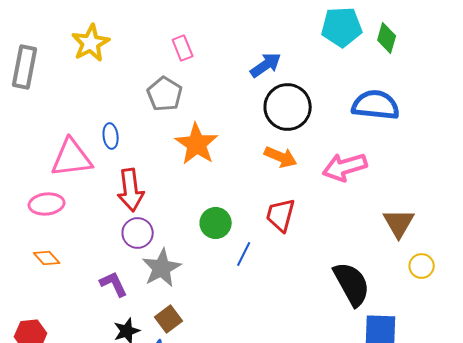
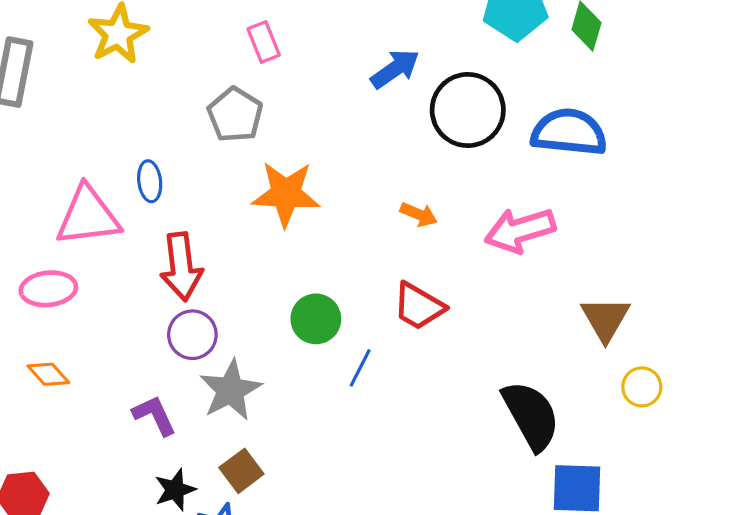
black circle: (288, 107) -> (468, 110), moved
orange star: (197, 144) -> (286, 194), turned -30
orange arrow: (281, 157) -> (419, 214), size x0.7
red trapezoid: (281, 215) -> (419, 306), turned -75

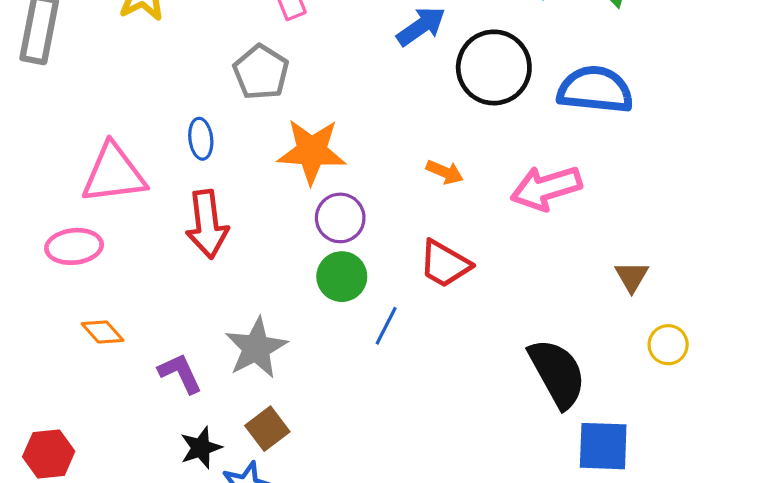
blue ellipse: (150, 181) -> (201, 139), moved
brown triangle: (605, 319) -> (632, 277), size x0.7
purple circle: (192, 335) -> (340, 218), moved
orange diamond: (48, 374) -> (103, 332), moved

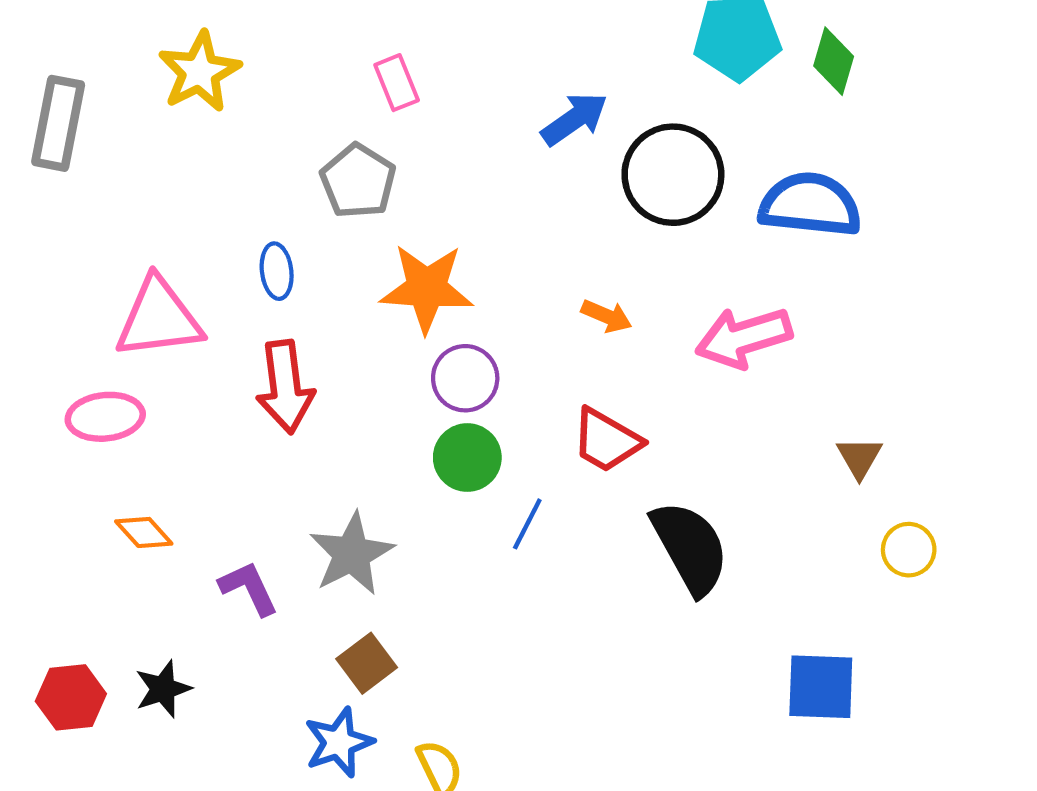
black semicircle: (557, 373) -> (690, 547), moved
black star: (201, 448) -> (163, 689), moved

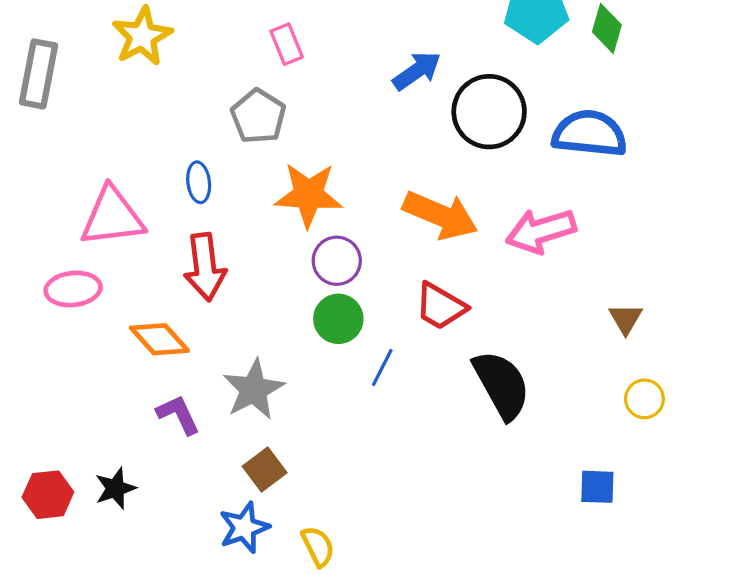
orange arrow: (607, 316) -> (440, 215), size x2.0
orange diamond: (144, 532) -> (159, 339), moved, size x1.4
yellow circle: (909, 550) -> (644, 399), moved
blue square: (821, 687) -> (597, 487), size x0.7

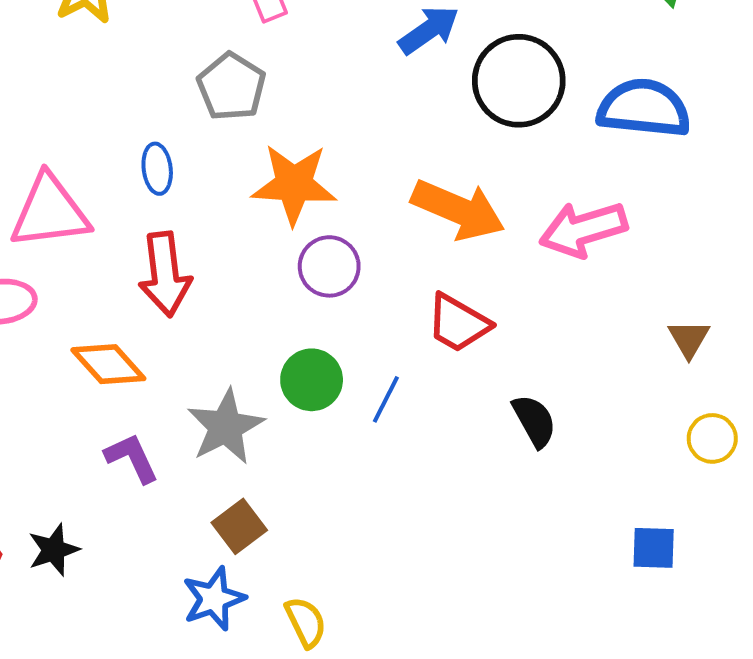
green circle: (338, 319) -> (312, 380), moved
black semicircle: (502, 385) -> (534, 421), size x0.6

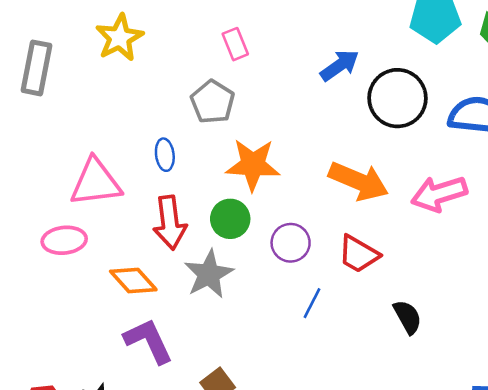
purple circle: (329, 266) -> (291, 243), moved
green circle: (312, 380) -> (230, 219), moved
gray star: (226, 427) -> (209, 274), moved
purple L-shape: (132, 458) -> (148, 341), size x1.4

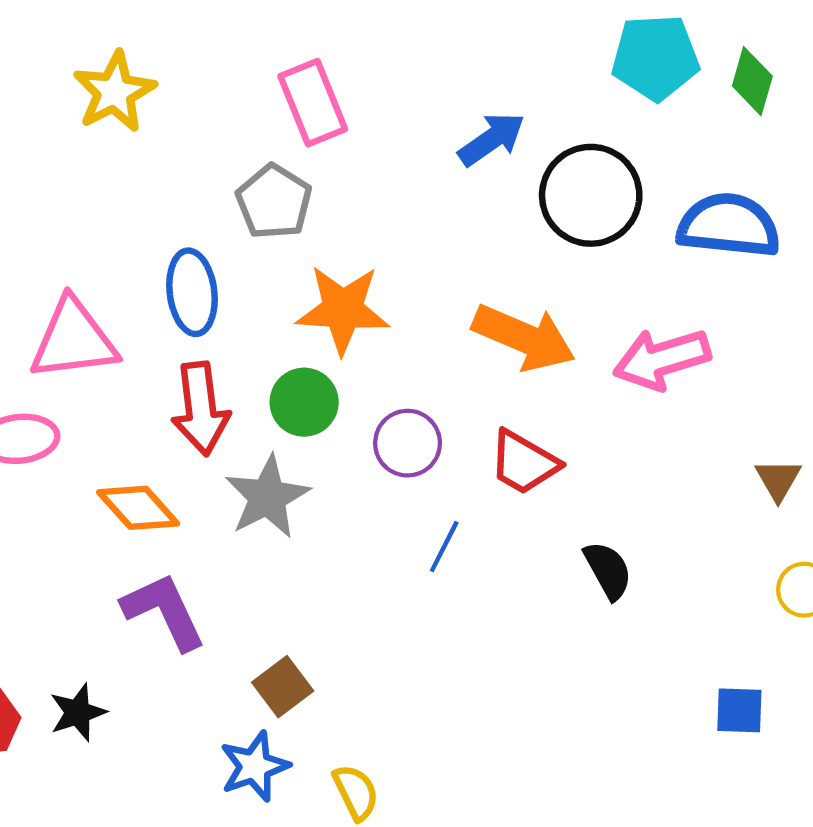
pink rectangle: (235, 44) -> (313, 103), size x1.5
blue ellipse: (165, 155) -> (192, 292), size x1.5

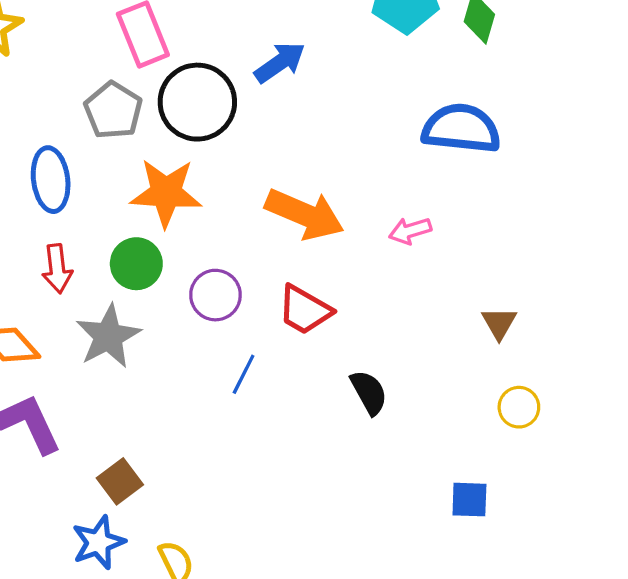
black circle: (591, 195) -> (197, 102), moved
pink arrow: (662, 359) -> (410, 231), size x0.6
red arrow: (201, 409) -> (57, 269), size x0.7

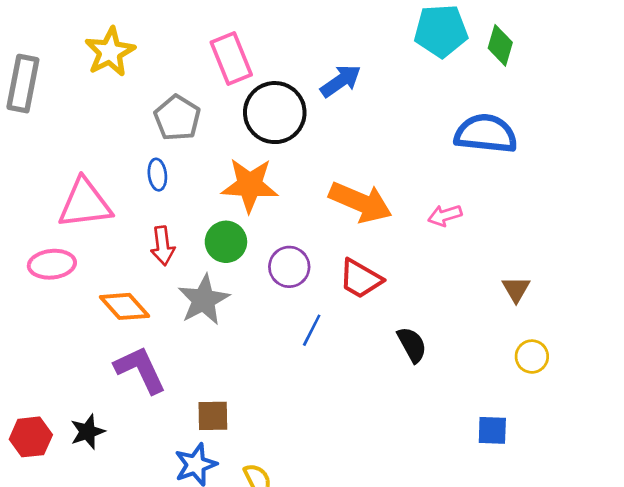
gray pentagon: (113, 110) -> (177, 118), moved
blue ellipse: (51, 180) -> (157, 175), size x0.6
brown square: (120, 481) -> (213, 416), turned 36

